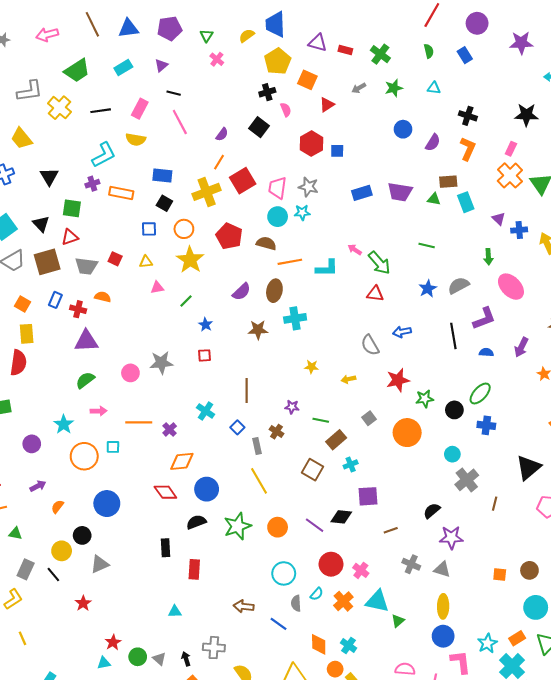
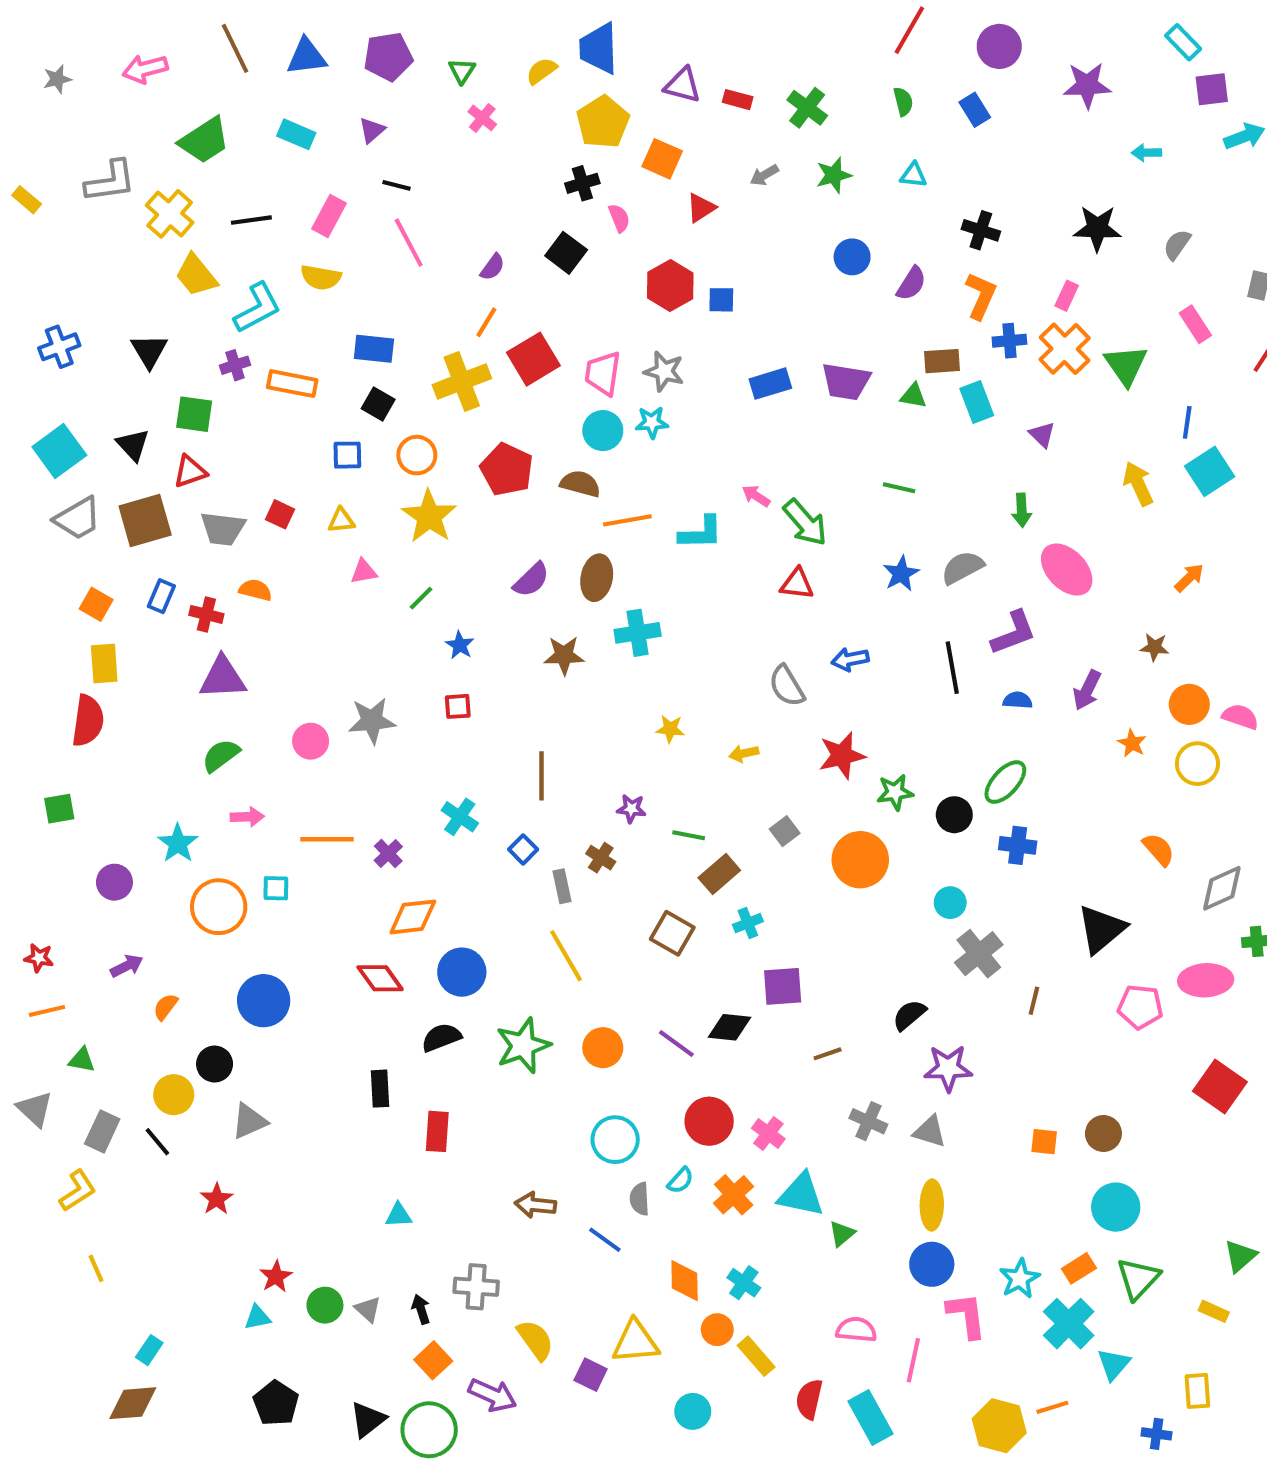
cyan rectangle: (123, 67) -> (296, 134), turned 54
yellow trapezoid: (21, 138) -> (196, 275), moved
blue cross: (519, 230) -> (1009, 341), moved

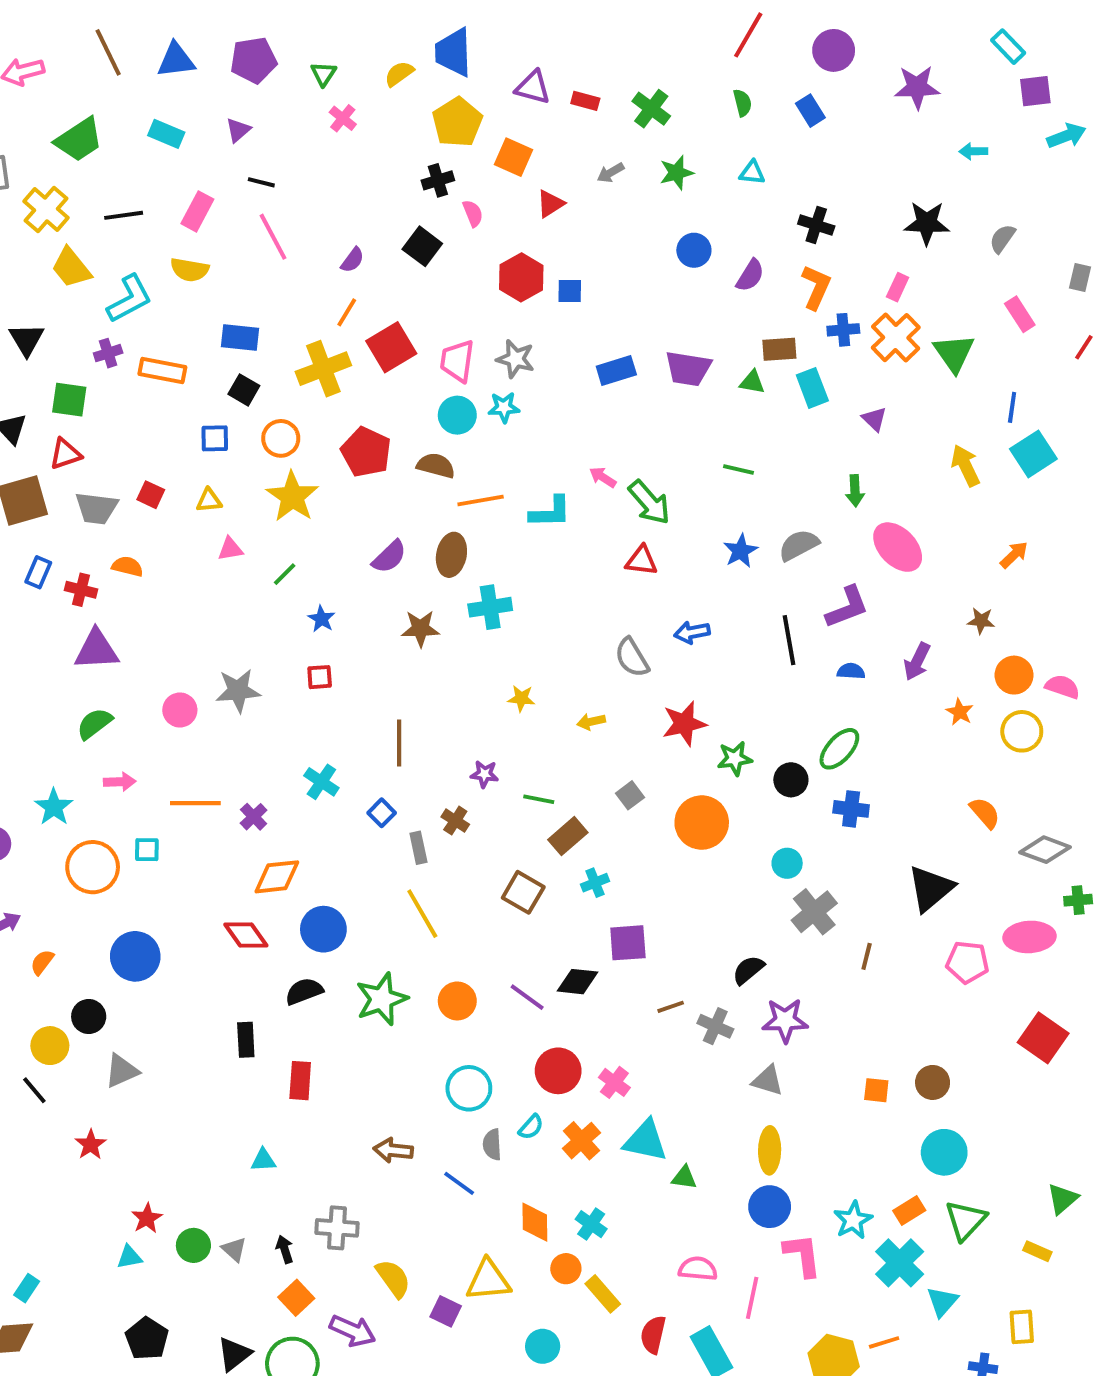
gray diamond: (1222, 888) -> (1045, 850), turned 45
gray cross: (868, 1121) -> (715, 1026), moved
green triangle: (842, 1234) -> (684, 1178), turned 48

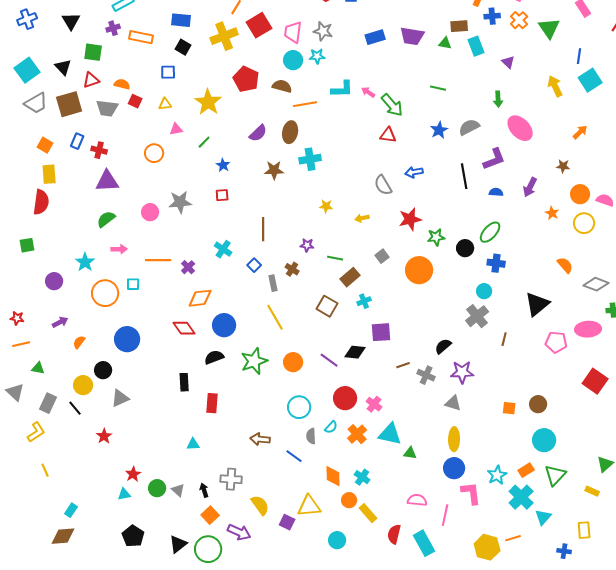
orange cross: (896, 338) -> (519, 20), size x0.7
orange circle: (281, 438) -> (154, 153), moved
cyan L-shape: (550, 512) -> (342, 89), moved
orange semicircle: (127, 566) -> (122, 84), moved
cyan circle: (787, 863) -> (484, 291), moved

